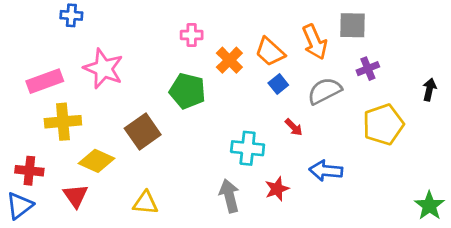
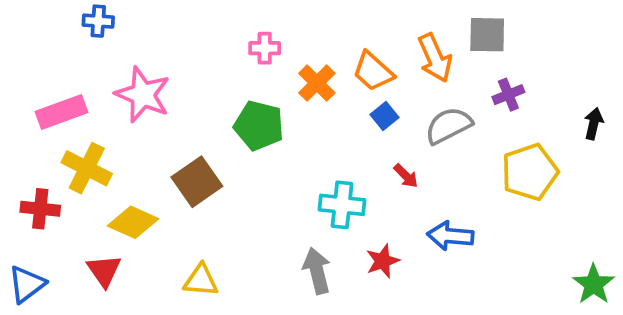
yellow cross: (63, 122) -> (87, 168), turned 32
red cross: (29, 171) -> (40, 209), moved

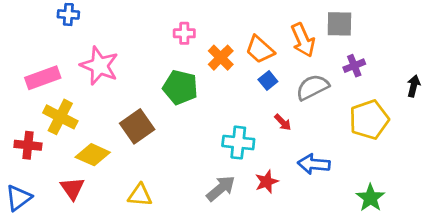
gray arrow: (317, 271) -> (221, 188), turned 64
green star: (594, 284) -> (370, 198), moved

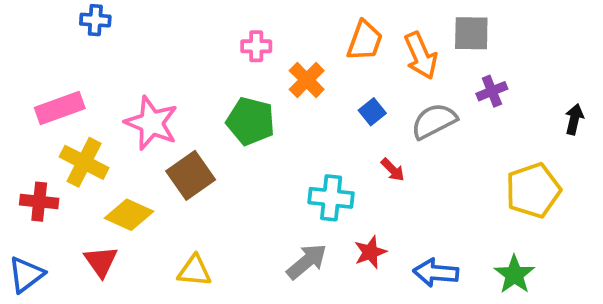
orange trapezoid: (260, 50) -> (365, 41), moved, turned -112
pink star: (99, 66) -> (151, 123), moved
yellow pentagon: (369, 120) -> (533, 190), moved
blue arrow: (314, 164) -> (436, 273), moved

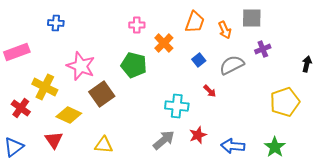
blue cross: (95, 20) -> (56, 23), moved
orange arrow: (421, 56) -> (225, 30), size x0.7
pink rectangle: (60, 108) -> (17, 52), moved
red cross: (39, 202) -> (21, 108), turned 30

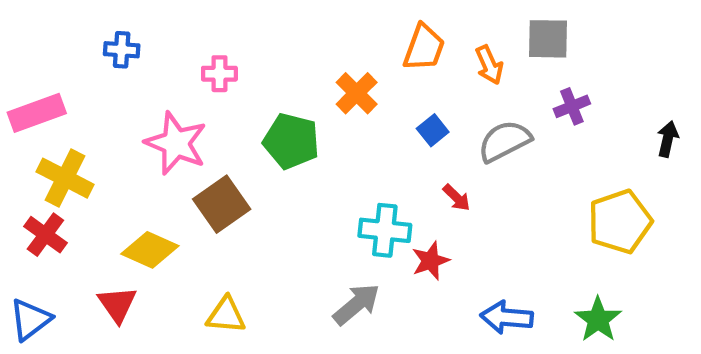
pink cross: (137, 25) -> (219, 74), moved
yellow cross: (45, 87) -> (65, 178), moved
red star: (198, 135) -> (431, 261), moved

